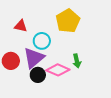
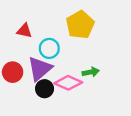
green arrow: (77, 61) -> (91, 72), turned -88

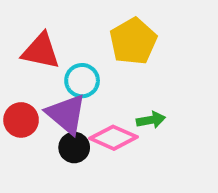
red triangle: (24, 31) -> (41, 51), size x1.5
purple triangle: (40, 69) -> (66, 114), turned -40

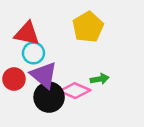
cyan circle: (82, 81) -> (33, 53), moved
black circle: (74, 148) -> (49, 97), size x1.5

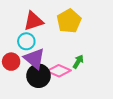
red triangle: (27, 34) -> (33, 21), moved, turned -30
green arrow: (100, 79) -> (78, 62), turned -48

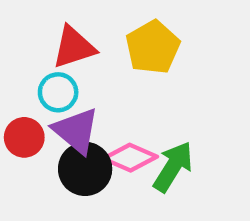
green arrow: (78, 62) -> (173, 167), moved, size x1.6

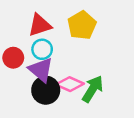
cyan circle: (58, 92) -> (42, 49), moved
red circle: (24, 137) -> (13, 58), moved

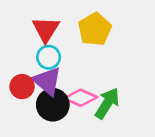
red triangle: (40, 25) -> (46, 29), turned -40
red circle: (13, 58) -> (22, 87), moved

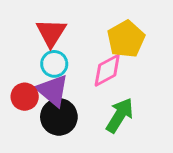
yellow pentagon: (95, 29) -> (126, 39), moved
pink diamond: (81, 98) -> (107, 70), moved, turned -52

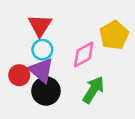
yellow pentagon: (126, 39) -> (114, 35), moved

